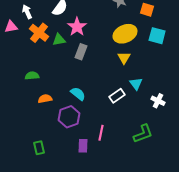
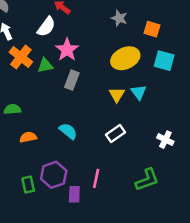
yellow triangle: (124, 58) -> (117, 95), moved
cyan triangle: (136, 84) -> (139, 92), moved
purple hexagon: (69, 117) -> (54, 175), moved
green rectangle: (39, 148) -> (28, 185), moved

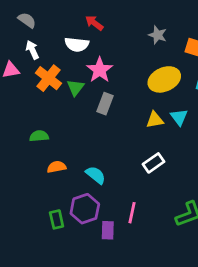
white semicircle: (46, 27) -> (77, 44), turned 60
green triangle: (45, 66) -> (75, 88), turned -42
yellow triangle: (117, 95) -> (155, 120), turned 49
cyan semicircle: (68, 131) -> (96, 175), moved

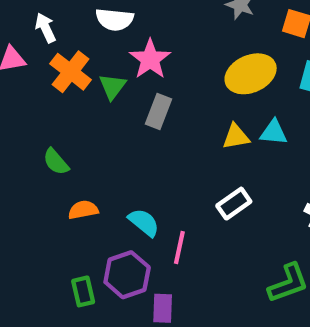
cyan triangle: (179, 117) -> (274, 132), turned -48
green semicircle: (39, 136) -> (56, 162), turned -126
pink line: (132, 213) -> (179, 248), moved

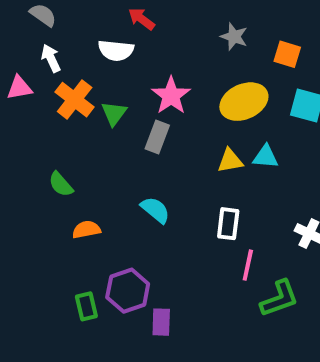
pink star: (150, 59) -> (171, 96), moved
white rectangle: (234, 204) -> (228, 224), turned -48
cyan semicircle: (144, 222) -> (155, 210), moved
pink line: (179, 248) -> (248, 265), moved

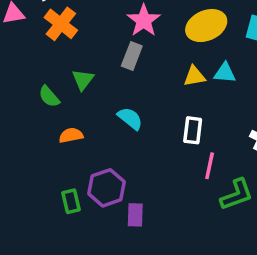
green triangle: (114, 113) -> (83, 80), moved

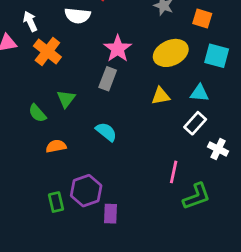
cyan triangle: (225, 73) -> (199, 93), moved
white rectangle: (193, 130) -> (195, 123), moved, turned 35

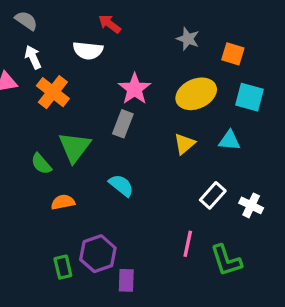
yellow triangle: (161, 96) -> (185, 144), turned -30
green triangle: (66, 99) -> (75, 147), size x1.5
white rectangle: (195, 123) -> (213, 195), moved
pink line: (174, 172) -> (188, 244), moved
green L-shape: (197, 196) -> (226, 260), turned 92

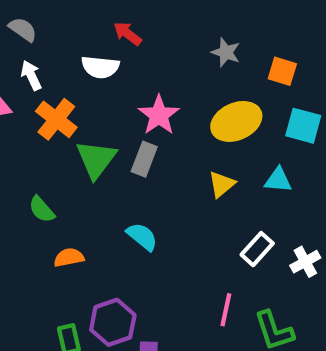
green triangle: (75, 147) -> (96, 159), moved
white cross: (251, 205) -> (305, 262), turned 35

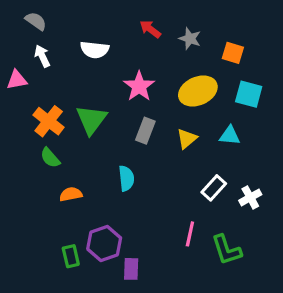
red arrow: (127, 34) -> (150, 29), moved
orange cross: (56, 119) -> (49, 121), moved
gray rectangle: (144, 159) -> (145, 131), moved
cyan semicircle: (142, 237) -> (126, 178), turned 45

